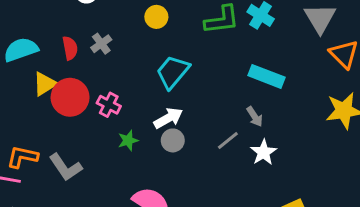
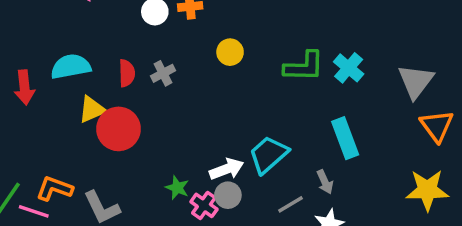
cyan trapezoid: (173, 72) -> (268, 155), moved
cyan rectangle: (267, 76) -> (345, 138), turned 40
pink cross: (109, 105) -> (204, 205), moved
green star: (128, 140) -> (177, 188), turned 30

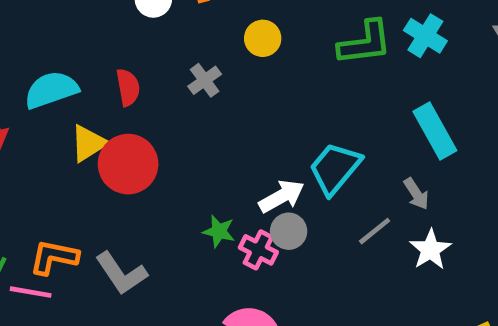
gray cross: (163, 73) -> (205, 80), moved

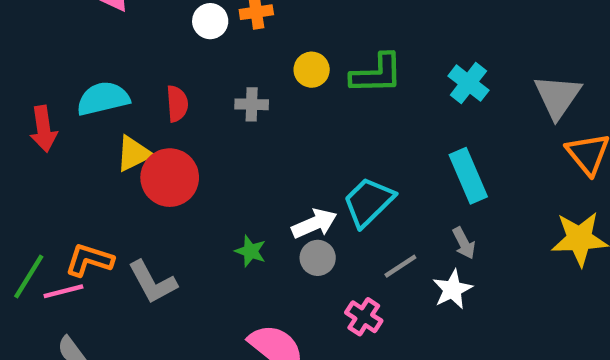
green L-shape: (365, 43) -> (377, 74), moved
gray cross: (205, 80) -> (252, 104), turned 32
gray arrow: (416, 194) -> (464, 243), moved
pink cross: (258, 250) -> (364, 317), moved
pink line: (31, 292) -> (63, 291), turned -30

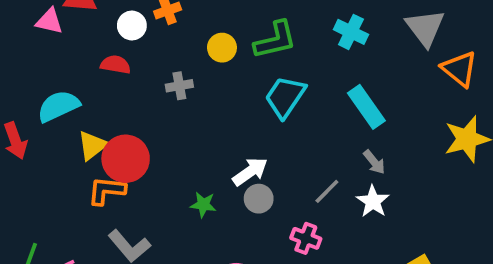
red semicircle: (177, 104) -> (116, 65), moved, turned -64
cyan trapezoid: (368, 202) -> (285, 97), moved
orange L-shape: (89, 260) -> (107, 191), moved

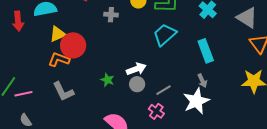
gray triangle: (425, 28) -> (247, 18), turned -35
gray line: (327, 191) -> (164, 90), moved
white star: (373, 201) -> (196, 101), size x1.5

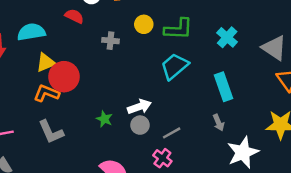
white star: (196, 101) -> (243, 152), moved

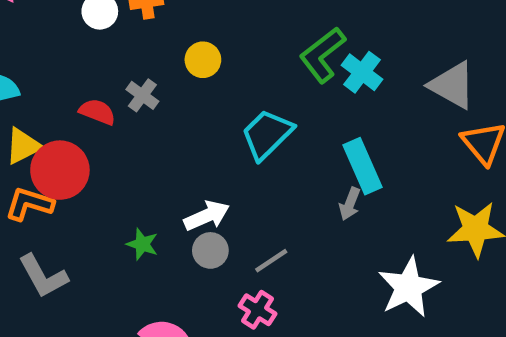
red semicircle: (74, 16) -> (97, 112), moved
green L-shape: (178, 29) -> (322, 55), moved, turned 144
gray cross: (110, 41) -> (142, 95), turned 35
gray arrow: (219, 123) -> (350, 204), moved, turned 49

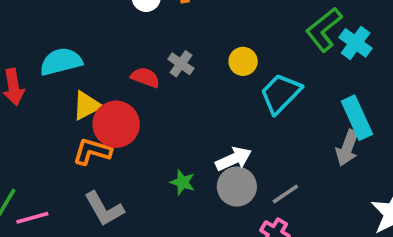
yellow circle: (203, 60) -> (243, 61), moved
gray arrow: (350, 204) -> (347, 148), size x1.4
gray circle: (210, 250) -> (237, 187), size x1.4

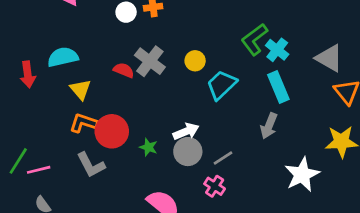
gray cross: (181, 64) -> (150, 61), size x1.6
yellow triangle: (87, 106) -> (80, 89), turned -45
cyan rectangle: (357, 118) -> (278, 87), moved
red circle: (116, 124) -> (112, 131), moved

